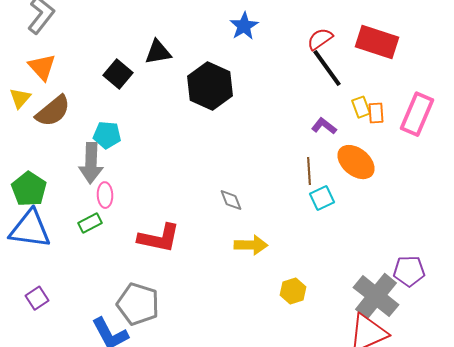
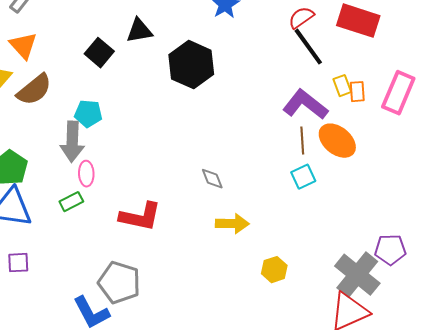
purple L-shape: (324, 126) -> (305, 105), size x1.8
brown line: (309, 171) -> (302, 141), moved
purple square: (37, 298) -> (18, 263), moved, turned 30

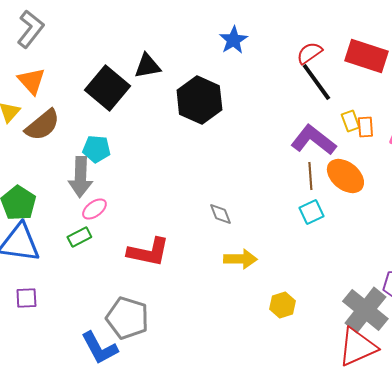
black square: (99, 53) -> (107, 88), size x1.5
pink ellipse: (86, 174) -> (94, 209), turned 55

